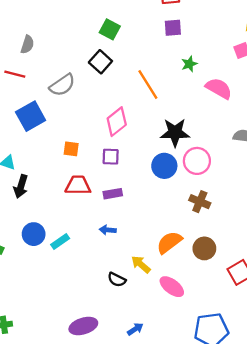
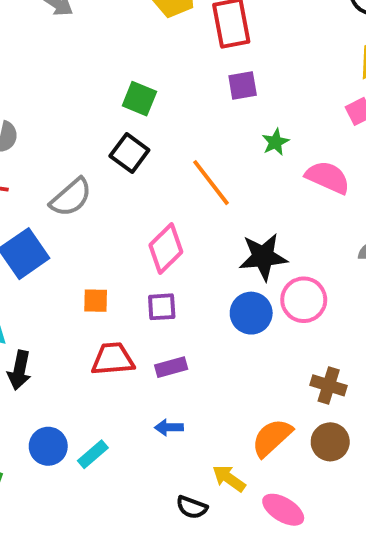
brown cross: (200, 202) -> (329, 385), moved

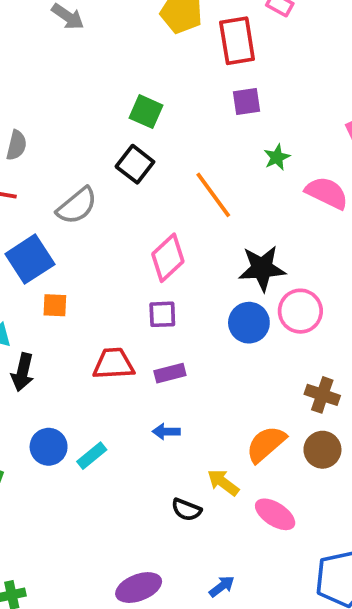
orange square: (96, 301) -> (55, 305), moved

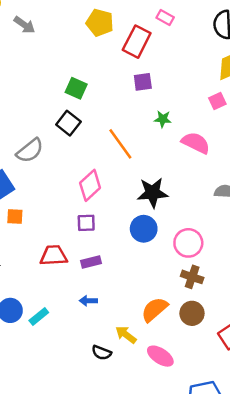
red rectangle: (237, 41) -> (137, 42), turned 36
green star: (277, 157) -> (163, 119), turned 30
pink circle: (300, 311) -> (188, 243), moved

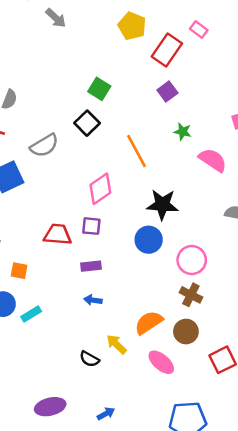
purple square: (143, 82) -> (167, 91), turned -36
orange square: (15, 216) -> (19, 271), moved
red trapezoid: (54, 256) -> (58, 234), moved
blue arrow: (88, 301) -> (93, 300), moved
pink ellipse: (160, 356) -> (161, 362), moved

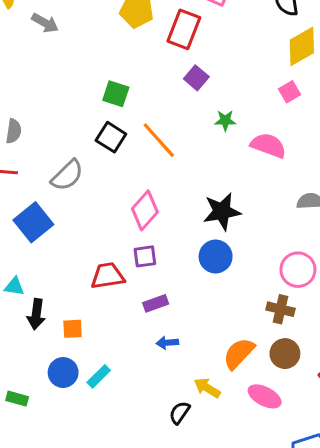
orange line: (137, 151) -> (159, 140), moved
pink circle: (192, 260) -> (298, 270), moved
black semicircle: (89, 359) -> (180, 413), turned 108

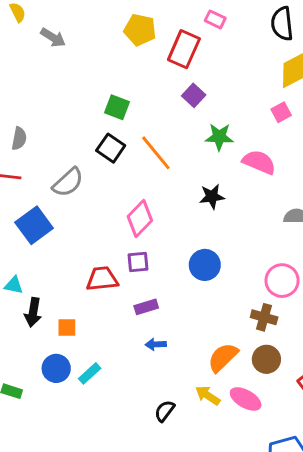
green star: (225, 121) -> (219, 137), size x1.4
black star: (222, 211) -> (212, 197), moved, size x0.7
yellow arrow: (207, 388) -> (208, 395), moved

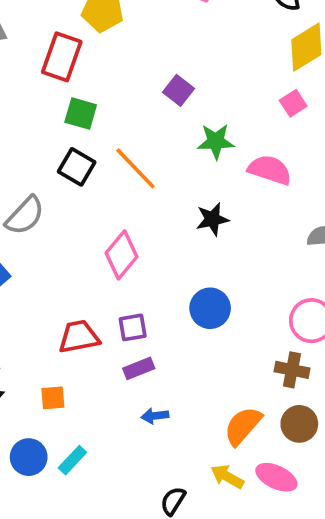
red rectangle: (184, 49) -> (62, 57), moved
purple square: (138, 262) -> (133, 327), moved
orange square: (67, 328) -> (53, 398), moved

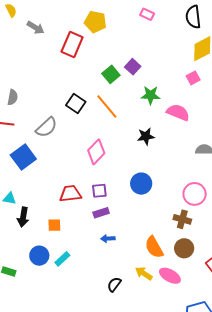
green square: (81, 114) -> (111, 74), moved, turned 30
orange semicircle: (243, 426) -> (154, 247), turned -75

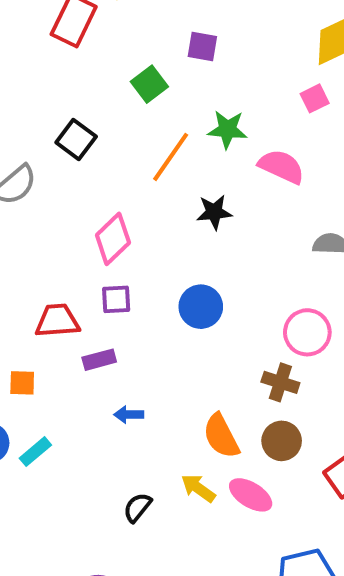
purple square: (133, 67) -> (202, 46), moved, turned -35
orange line: (107, 107) -> (171, 157), moved, turned 72
purple square: (99, 191) -> (116, 299), moved
purple rectangle: (101, 213) -> (99, 360), moved

